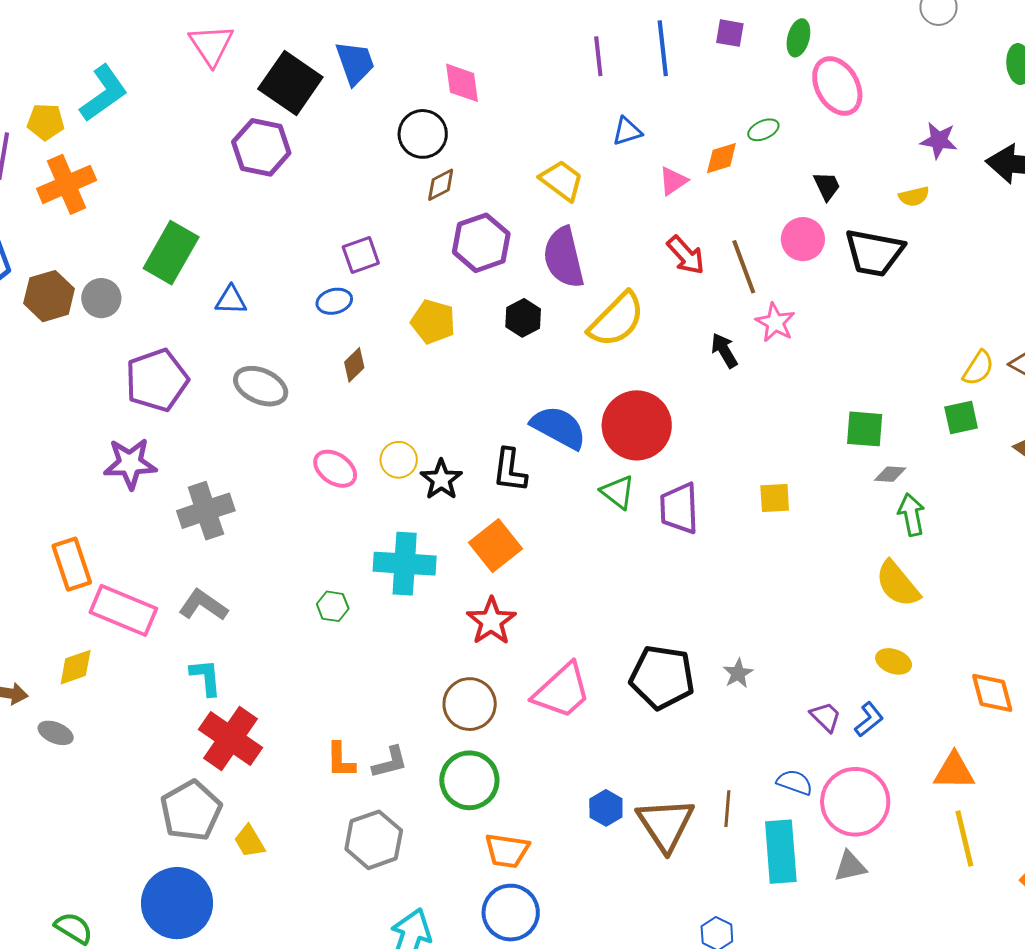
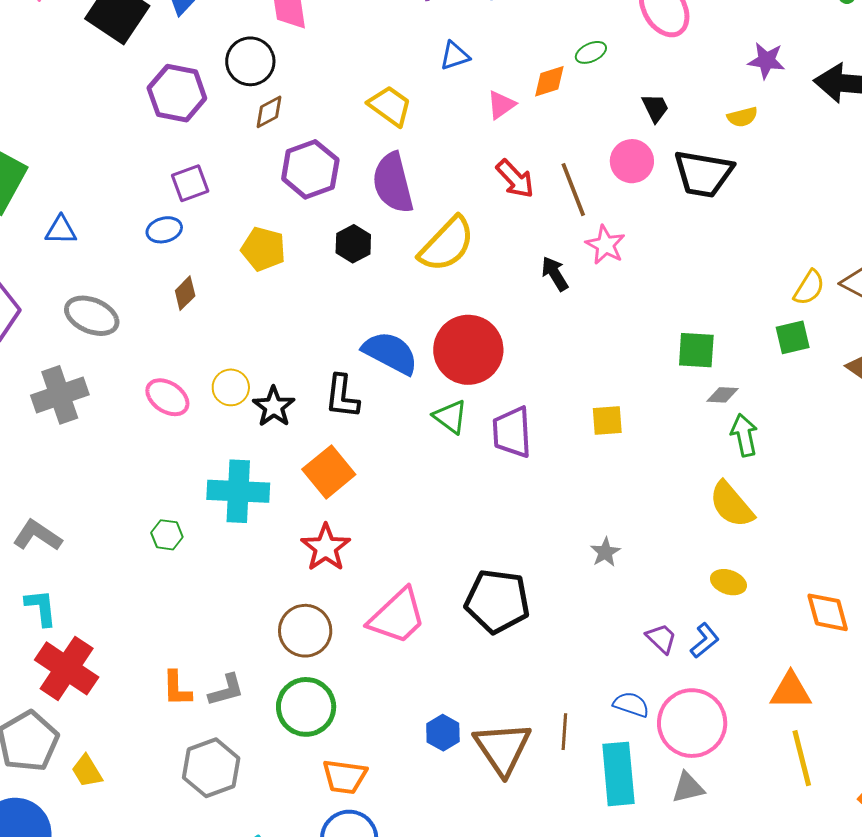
purple hexagon: (261, 147) -> (177, 93), moved
gray cross: (206, 511) -> (60, 395), moved
gray star: (738, 673) -> (605, 552), moved

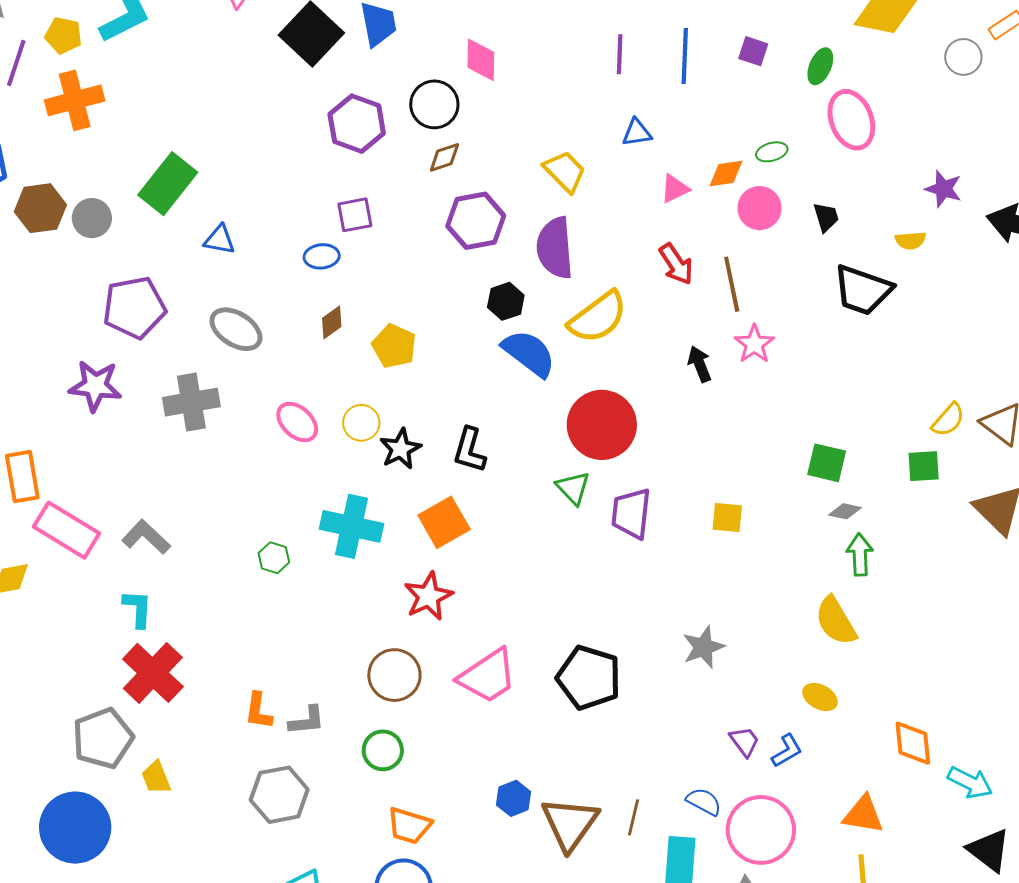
pink circle: (632, 161) -> (760, 208), moved
yellow pentagon: (263, 249) -> (394, 346), moved
blue semicircle: (390, 353) -> (529, 353), moved
gray star: (605, 552) -> (703, 647), size x1.4
green circle: (306, 707) -> (383, 750), size x0.7

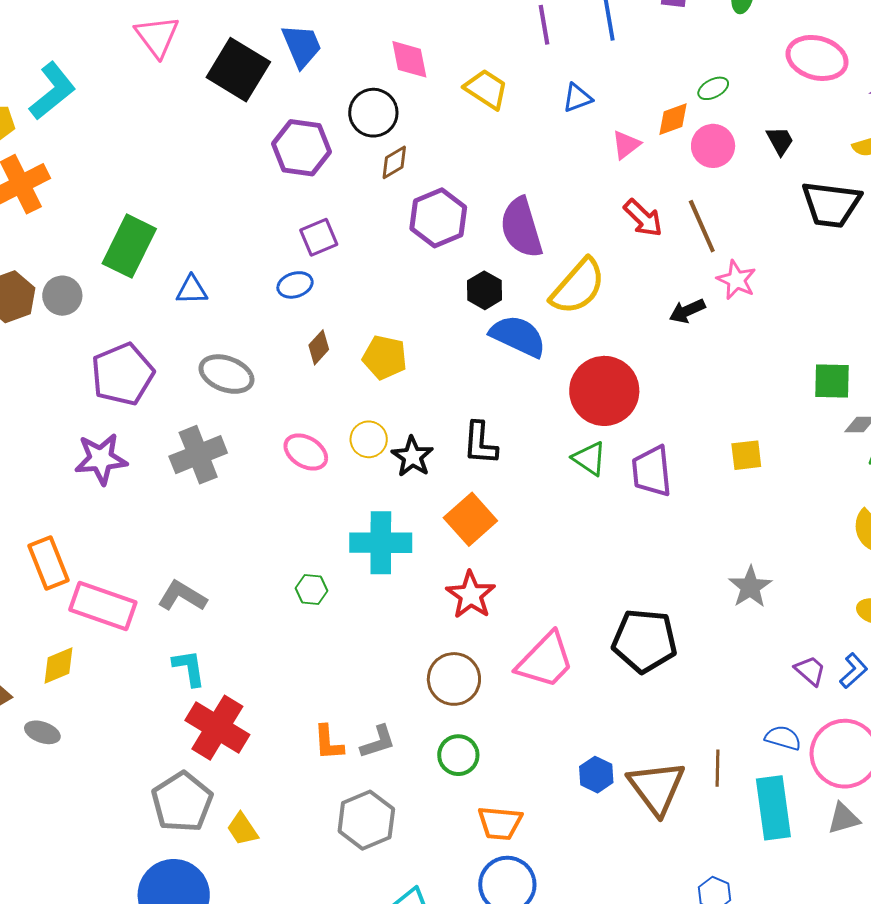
pink ellipse: (851, 120) -> (817, 58), moved, turned -42
yellow trapezoid: (565, 171) -> (486, 89), moved
black arrow: (700, 364) -> (687, 311), turned -81

